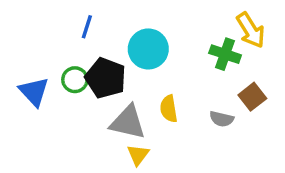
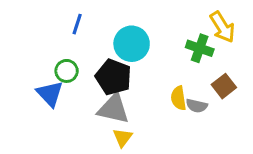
black pentagon: (106, 78) -> (113, 77), moved
blue triangle: (34, 92) -> (50, 94), moved
yellow semicircle: (169, 109) -> (178, 98), moved

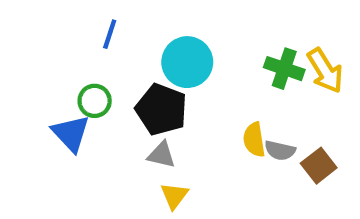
yellow arrow: (222, 27) -> (325, 71), moved
brown square: (224, 86) -> (319, 166), moved
gray triangle: (113, 109) -> (161, 155), size x0.6

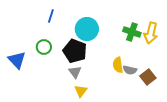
yellow arrow: (325, 71) -> (151, 33), turned 45
blue triangle: (71, 133) -> (17, 60), moved
gray triangle: (161, 155) -> (75, 72), turned 40

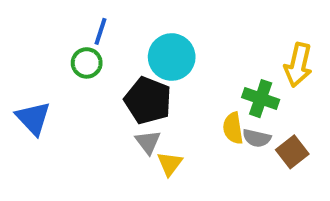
green cross: (132, 32) -> (261, 99), moved
green circle: (44, 47) -> (87, 63), moved
yellow triangle: (81, 91) -> (170, 164), moved

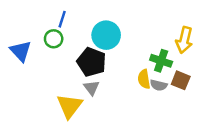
blue triangle: (33, 118) -> (21, 51), moved
brown square: (292, 152) -> (181, 80), moved, turned -30
yellow triangle: (170, 164) -> (69, 106), moved, size x1.6

